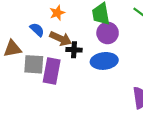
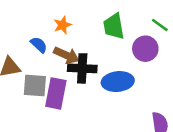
purple circle: (108, 33) -> (145, 49), moved
black cross: (74, 50) -> (82, 68), size x1.5

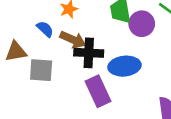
purple circle: (145, 49) -> (142, 24), moved
purple rectangle: (56, 93) -> (98, 91), moved, turned -36

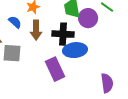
brown arrow: (73, 40) -> (36, 30), turned 66
black cross: (89, 53) -> (63, 34), moved

